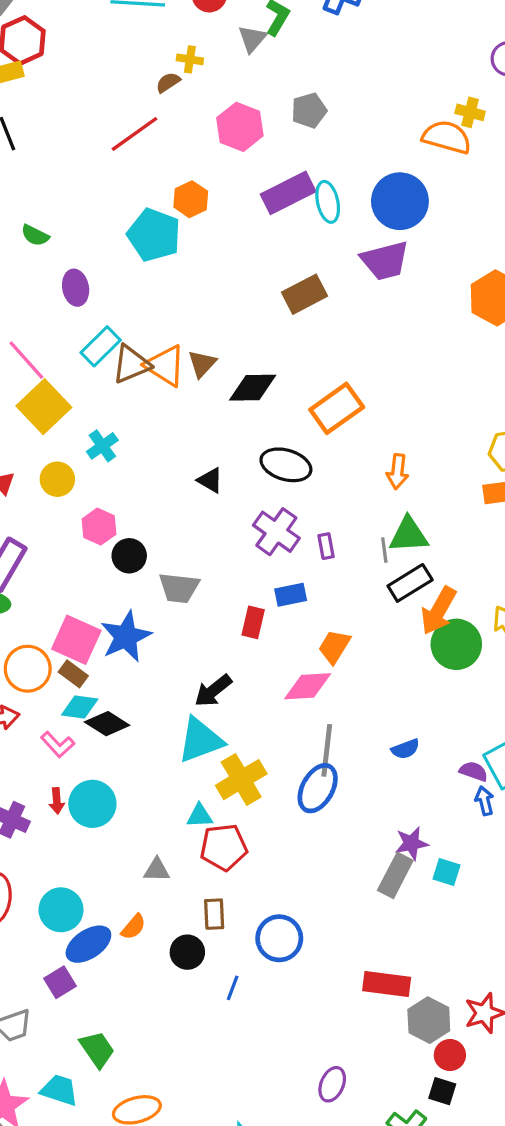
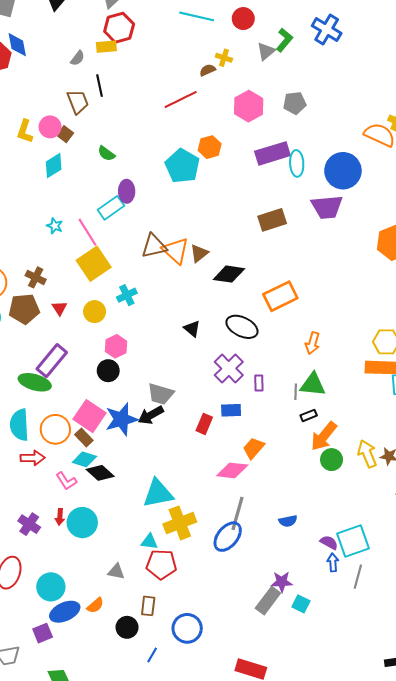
cyan rectangle: (101, 346) -> (111, 208), moved
black circle: (129, 556) -> (108, 371), moved
black rectangle: (410, 583) -> (309, 415), size x0.6
green circle: (456, 644) -> (332, 460), size x0.7
black arrow: (213, 691) -> (151, 415), moved

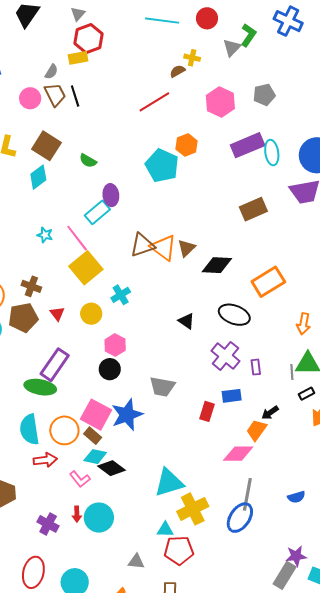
brown trapezoid: (78, 102) -> (55, 95), moved
pink circle: (50, 127) -> (30, 98), moved
brown square: (65, 134) -> (46, 146), size x1.8
black arrow: (151, 415) -> (270, 413), moved, size x0.7

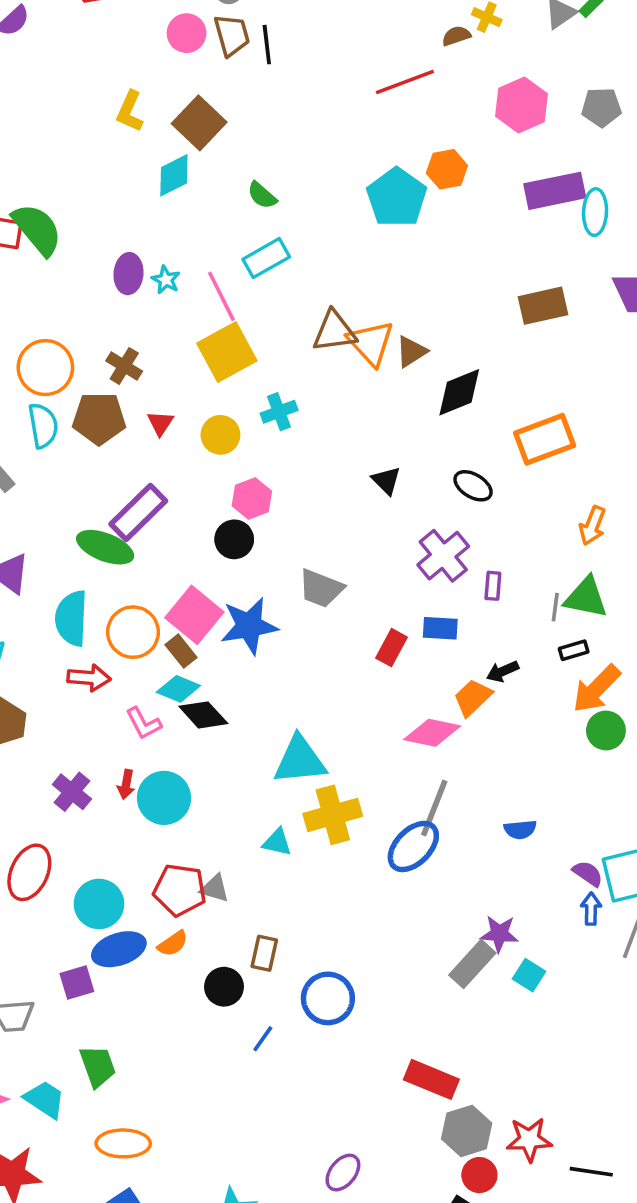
green semicircle: (88, 161) -> (262, 195), moved
purple ellipse: (111, 195) -> (128, 274), moved
black diamond: (217, 265) -> (459, 392), turned -36
black ellipse: (234, 315) -> (473, 486), size x0.7
red pentagon: (179, 550) -> (180, 890), moved

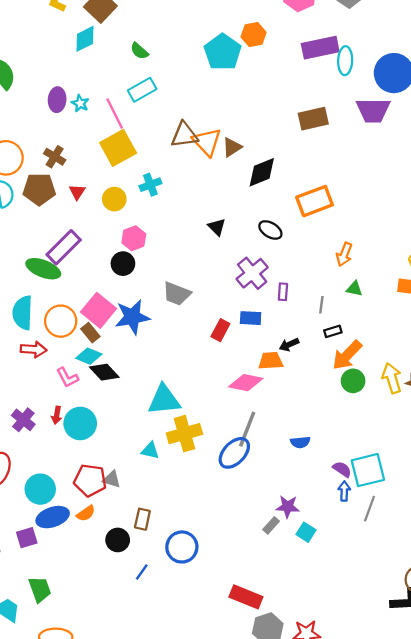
green triangle: (586, 598) -> (354, 289), moved, size x0.6
orange trapezoid: (473, 697) -> (271, 361), turned 40
gray rectangle: (472, 964) -> (271, 525), size x0.6

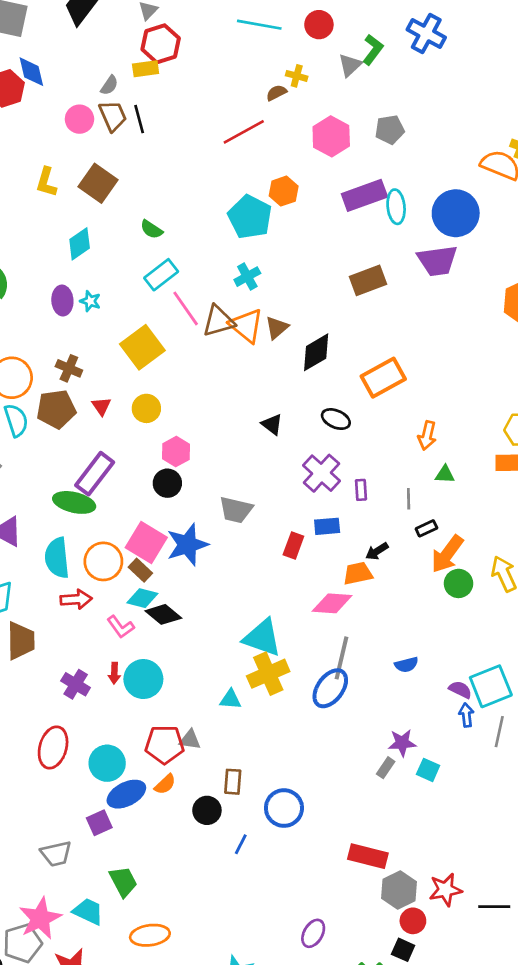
cyan diamond: (85, 39) -> (80, 244), moved
pink line: (115, 113) -> (186, 308), moved
cyan cross: (150, 185) -> (247, 277), moved
cyan triangle: (164, 400) -> (262, 638), moved, turned 33

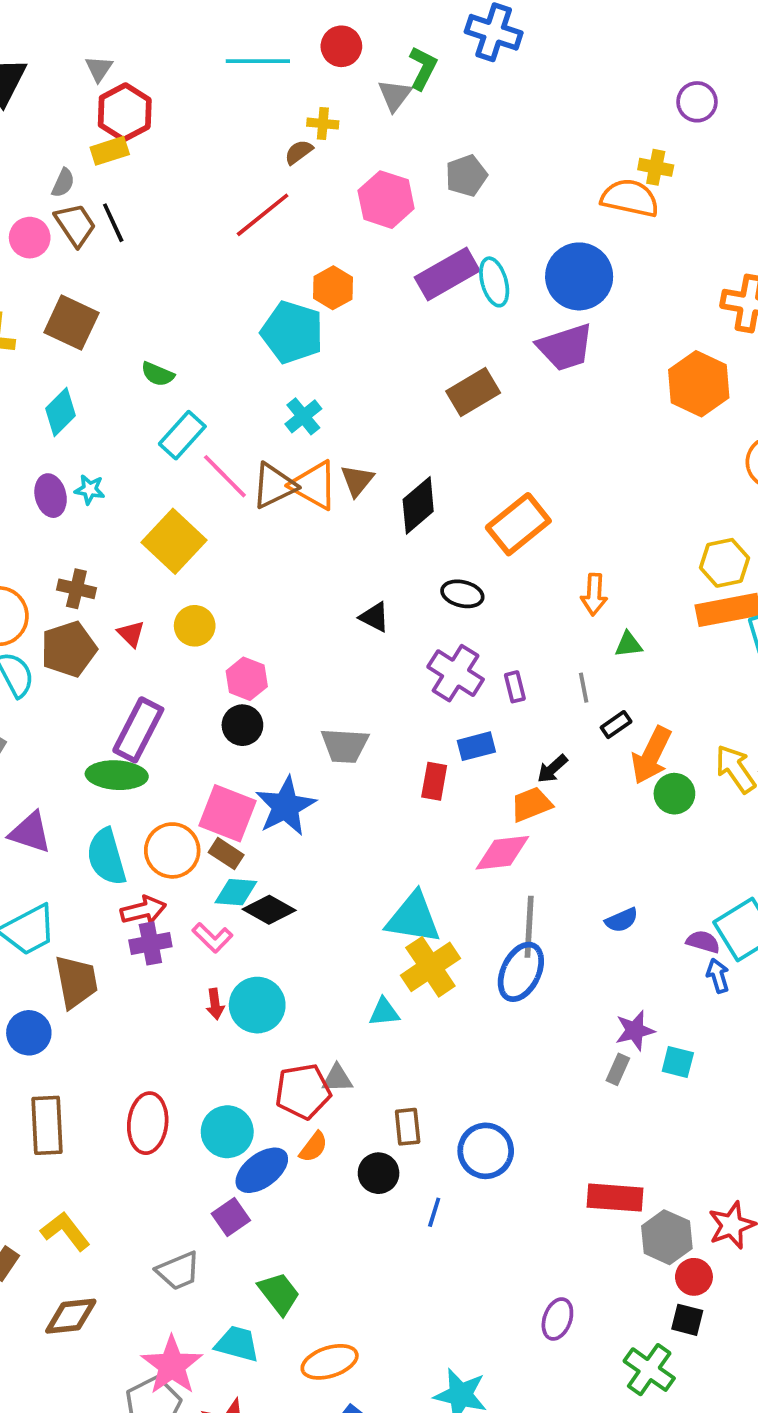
purple cross: (76, 684) -> (150, 943), moved, turned -32

